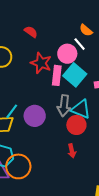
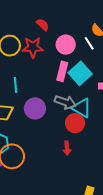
pink circle: (67, 54) -> (66, 45), moved
red star: (41, 63) -> (33, 47), moved, turned -30
gray arrow: (64, 106) -> (65, 102), turned -85
cyan line: (12, 111) -> (15, 85), moved, turned -49

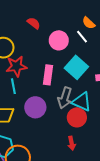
red star: (33, 47) -> (16, 66), moved
pink rectangle: (62, 71) -> (48, 75), moved
gray arrow: (65, 102) -> (65, 98), turned 95

